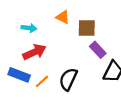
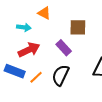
orange triangle: (63, 17) -> (44, 13), moved
purple rectangle: (98, 50) -> (64, 48), moved

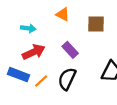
orange triangle: (44, 13) -> (63, 14), moved
brown square: (78, 27) -> (96, 24), moved

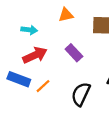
orange triangle: (63, 14) -> (66, 15), turned -40
black semicircle: (67, 79) -> (81, 94), moved

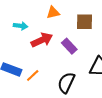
purple rectangle: (74, 53) -> (69, 46), moved
red arrow: (35, 55) -> (42, 40), moved

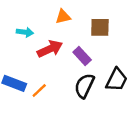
black semicircle: (66, 83) -> (84, 86), moved

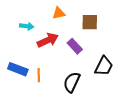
black semicircle: (84, 86) -> (72, 82), moved
orange line: (39, 91) -> (39, 75), turned -48

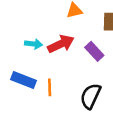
cyan arrow: (27, 26) -> (33, 44), moved

